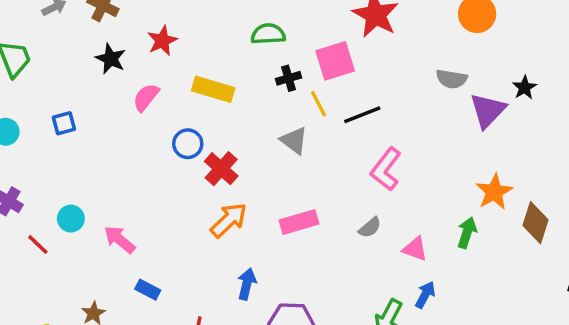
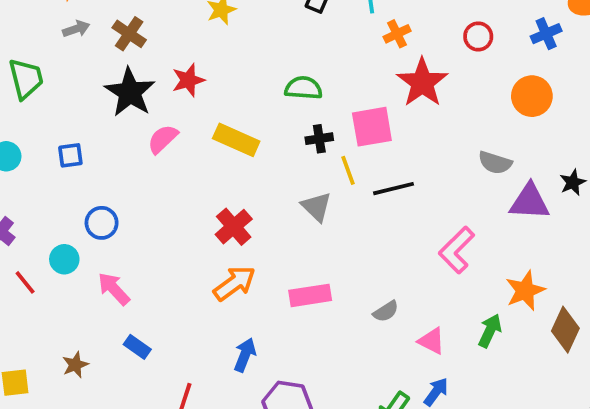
black star: (111, 59) -> (130, 92), size x1.5
purple triangle: (488, 110) -> (530, 202), turned 42
blue circle: (188, 144) -> (102, 223), moved
pink L-shape: (386, 169) -> (457, 250), moved

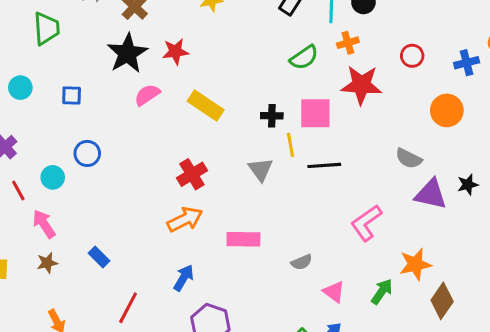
red star: (422, 83) -> (361, 85), turned 30
green semicircle: (303, 88) -> (304, 58), moved, turned 132
pink arrow: (114, 289) -> (44, 224), moved

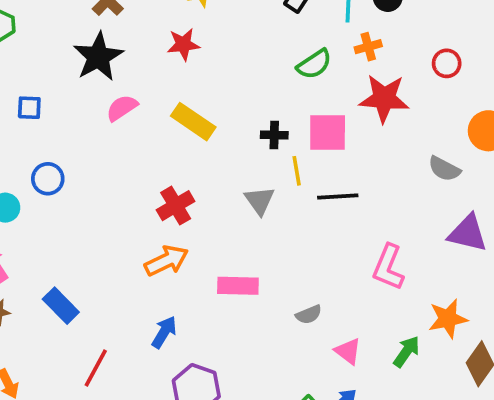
red star: (175, 51) -> (183, 44), moved
gray semicircle: (409, 158) -> (444, 169), moved
pink L-shape: (366, 223) -> (388, 267), turned -33
blue rectangle: (99, 257) -> (61, 306), size x1.4

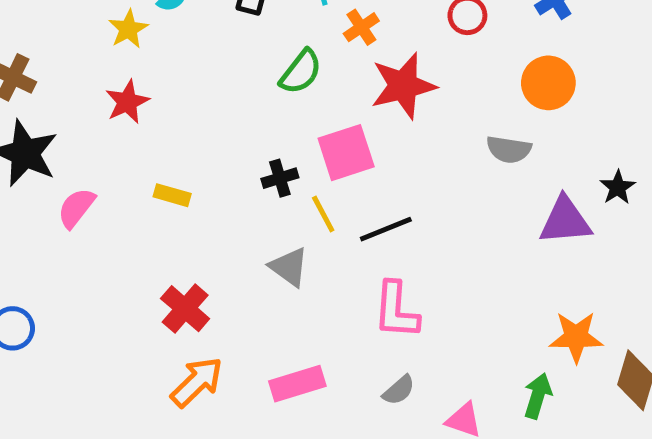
yellow rectangle: (193, 122) -> (172, 195), size x0.6
pink L-shape: (388, 267) -> (396, 310), moved
orange star: (448, 319) -> (576, 337), turned 30

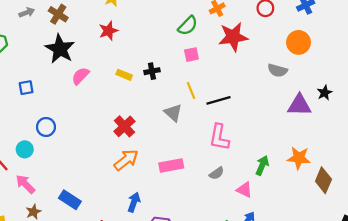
pink square: (346, 153) -> (191, 55), moved, size x0.6
black cross: (280, 178) -> (152, 71), moved
green arrow: (538, 396) -> (262, 165), moved

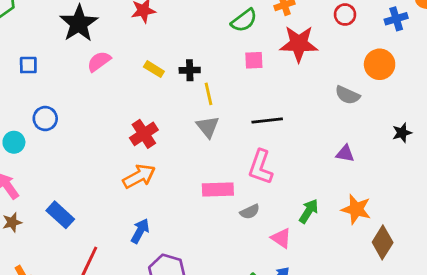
pink square: (191, 55) -> (254, 60), moved
yellow line: (191, 90) -> (209, 94), moved
purple triangle: (299, 105) -> (345, 154), moved, size x0.6
pink rectangle: (171, 165) -> (218, 189), moved

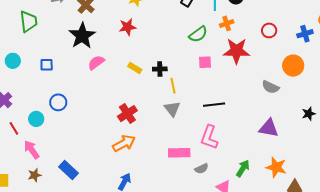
purple triangle: (345, 154) -> (269, 128), size x1.5

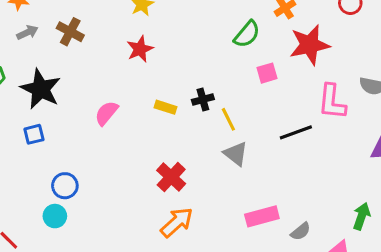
black star: (82, 36) -> (41, 89), moved
cyan circle: (36, 119) -> (55, 216), moved
pink L-shape: (209, 137) -> (332, 102), moved

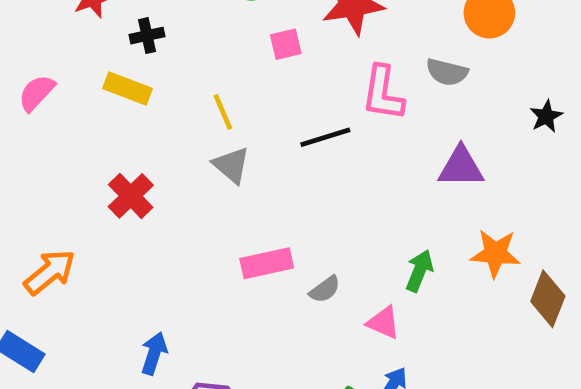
black cross: (203, 99) -> (147, 36), moved
yellow rectangle: (166, 107) -> (127, 89), size x1.4
orange arrow: (177, 222) -> (50, 272), moved

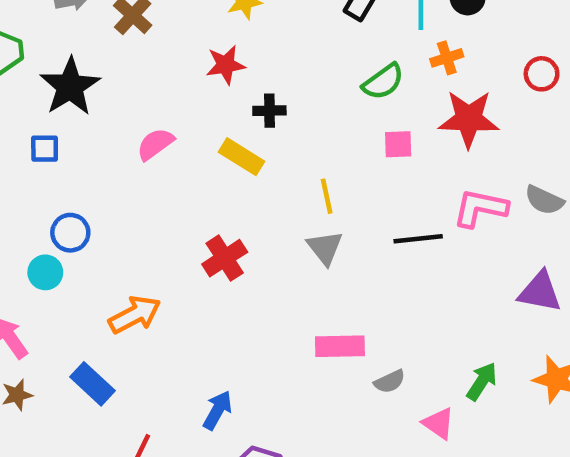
pink L-shape: (383, 93) -> (480, 208), turned 82

